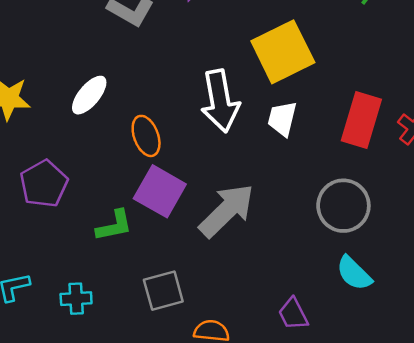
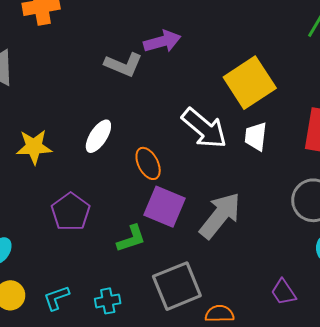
white arrow: (220, 101) -> (204, 128), turned -33
gray square: (163, 291) -> (177, 286), size x1.4

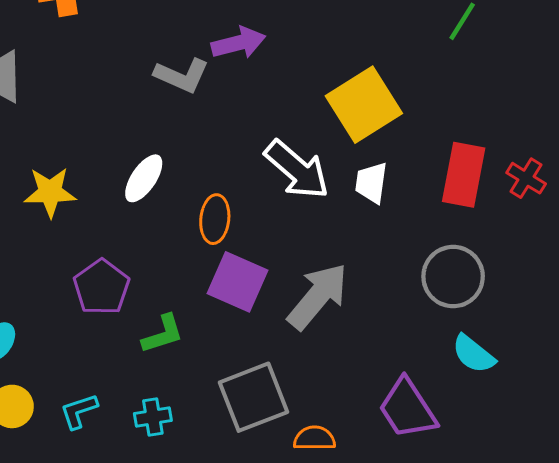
orange ellipse: (148, 163) -> (215, 219), turned 32
green L-shape: (131, 239) -> (163, 334), moved
purple trapezoid: (283, 292) -> (407, 409), size x1.6

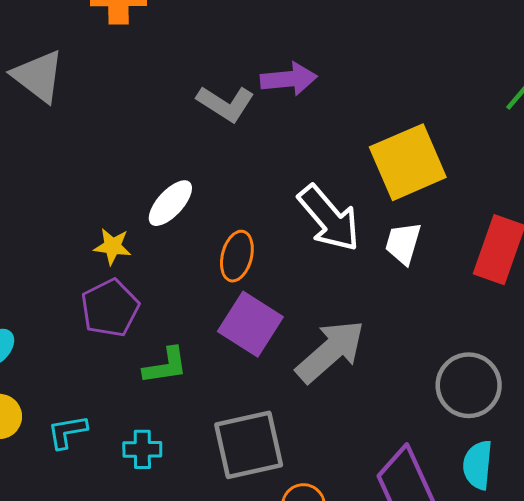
yellow star: (50, 192) -> (113, 246), moved, size x0.7
gray circle: (453, 277) -> (469, 385), moved
cyan semicircle: (473, 354) -> (478, 465), moved, turned 48

